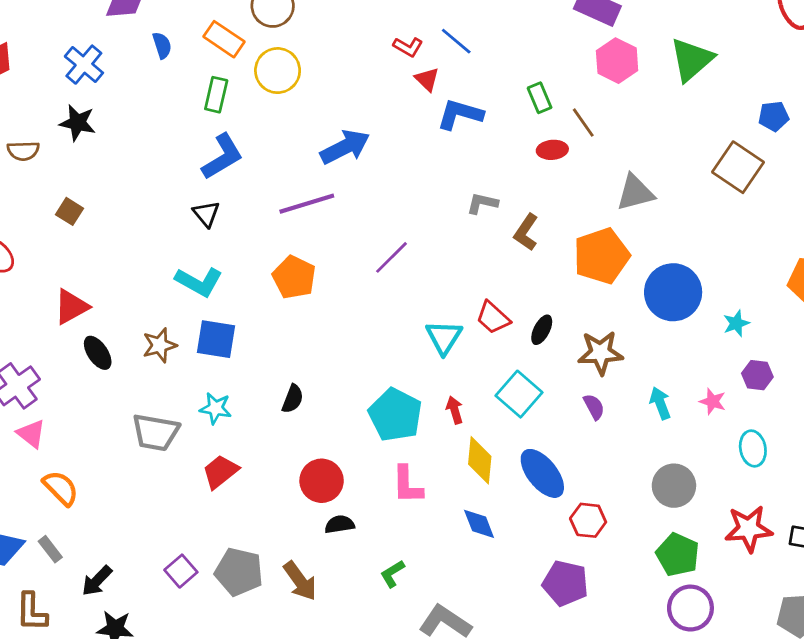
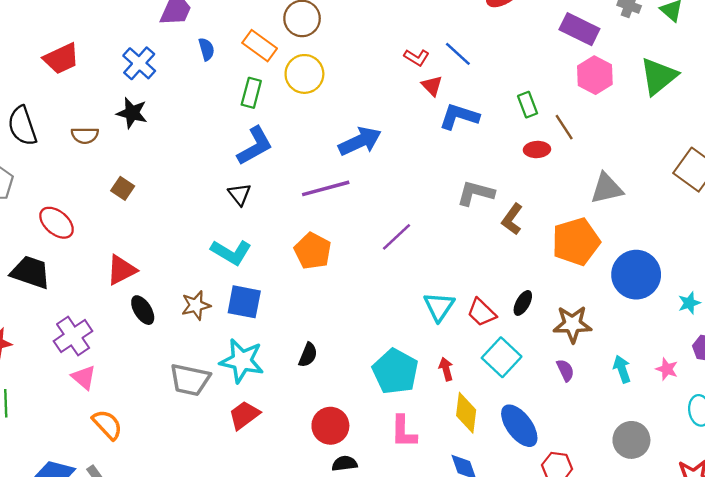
gray L-shape: (482, 203) -> (476, 193), size x1.4
red trapezoid: (493, 318) -> (481, 312), moved
cyan star: (216, 408) -> (242, 361), size x1.6

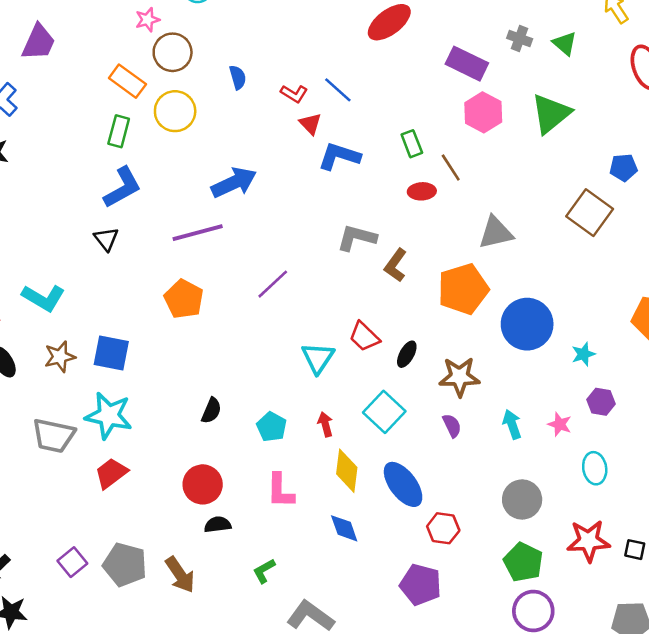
blue semicircle: (206, 49) -> (238, 77), moved
cyan L-shape: (231, 252) -> (44, 298), moved
red trapezoid: (481, 312) -> (364, 337), moved
black semicircle: (308, 355) -> (211, 411), moved
cyan pentagon: (395, 371) -> (272, 427), size x0.6

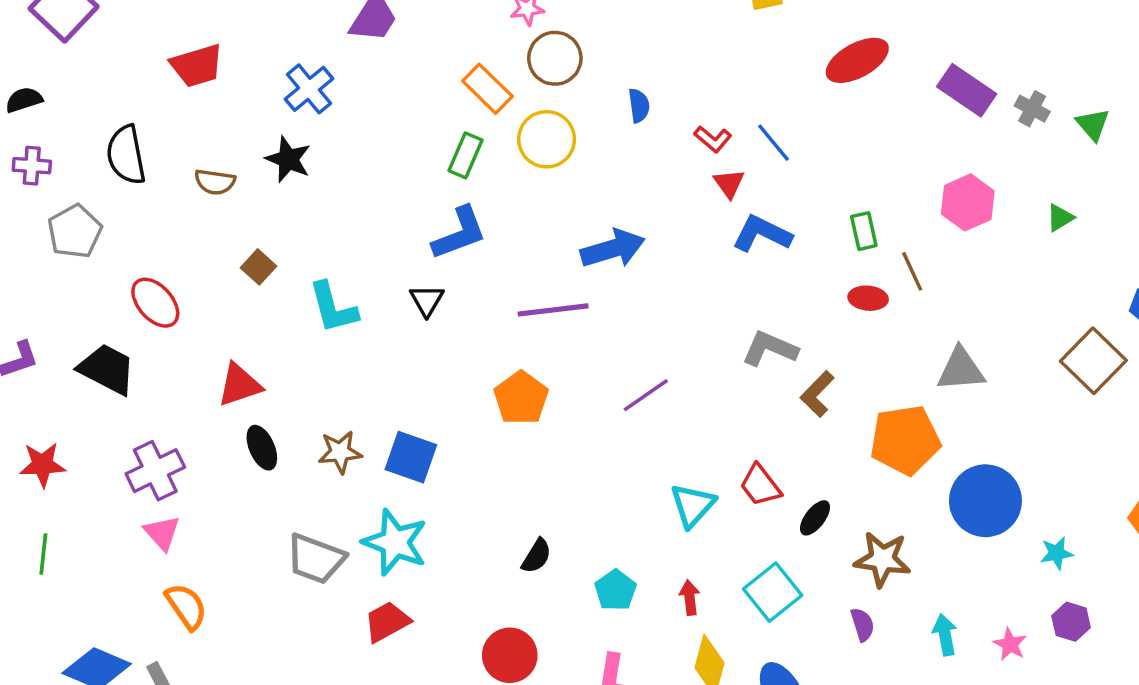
purple rectangle: (467, 64) -> (967, 90), moved
green triangle: (551, 114) -> (1060, 218), size x0.5
cyan L-shape: (44, 298) -> (333, 308), moved, turned 36

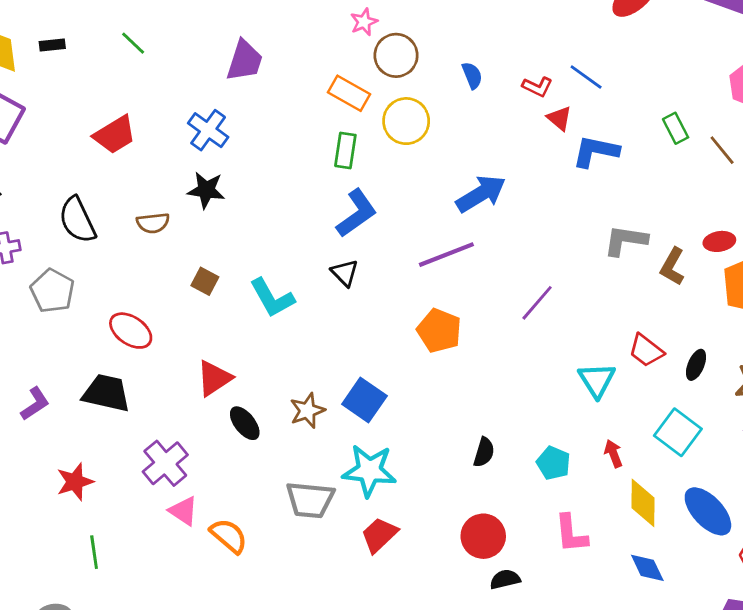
red ellipse: (868, 298) -> (719, 241), moved
blue square: (411, 457) -> (364, 400), turned 30
orange semicircle: (186, 606) -> (229, 536), moved

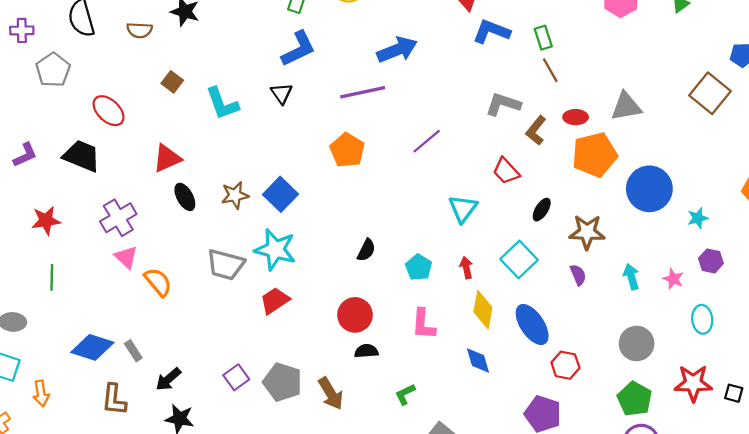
green rectangle: (676, 128) -> (543, 38), moved
brown line: (722, 150) -> (550, 70), moved
red trapezoid: (646, 350) -> (506, 171), moved

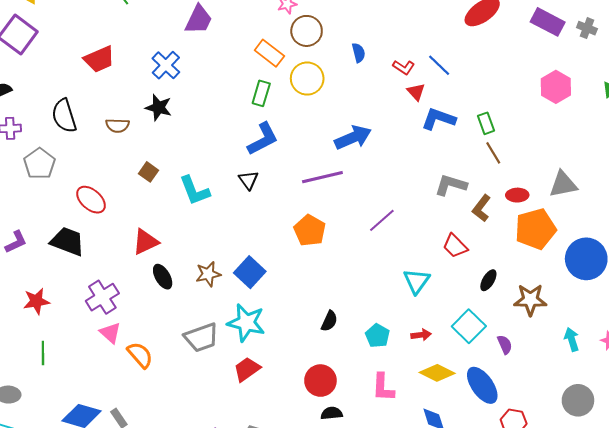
gray trapezoid: (226, 265) -> (201, 338), turned -33
red arrow: (466, 268) -> (421, 335), turned 96
purple semicircle: (578, 275) -> (505, 344), moved
yellow diamond: (483, 310) -> (437, 373), turned -72

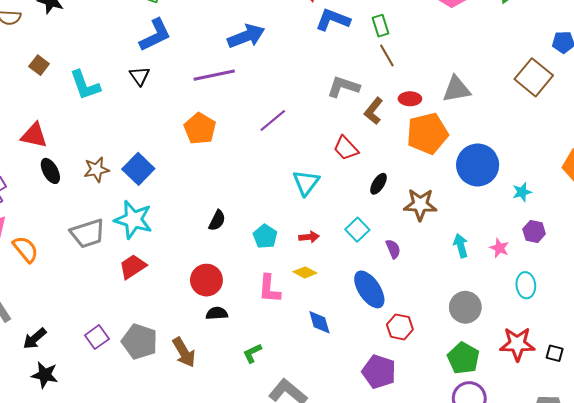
red triangle: (145, 242) -> (34, 135), turned 36
cyan square: (469, 326) -> (357, 230), size x0.7
yellow diamond: (437, 373) -> (305, 272), moved, size x0.7

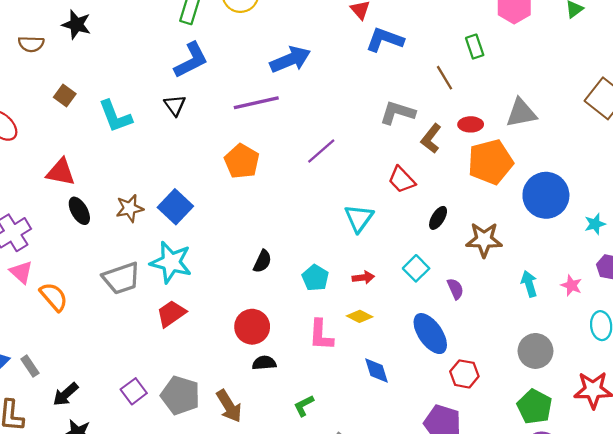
green rectangle: (380, 26) -> (475, 47), moved

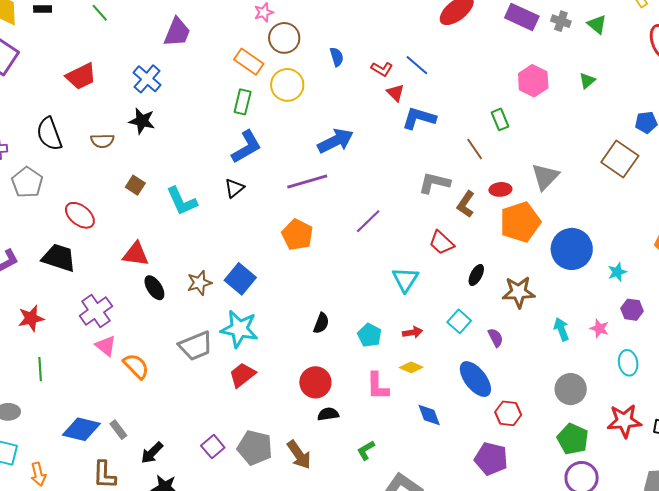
black triangle: (175, 105) -> (234, 188), turned 30
gray triangle: (521, 113) -> (545, 177), turned -32

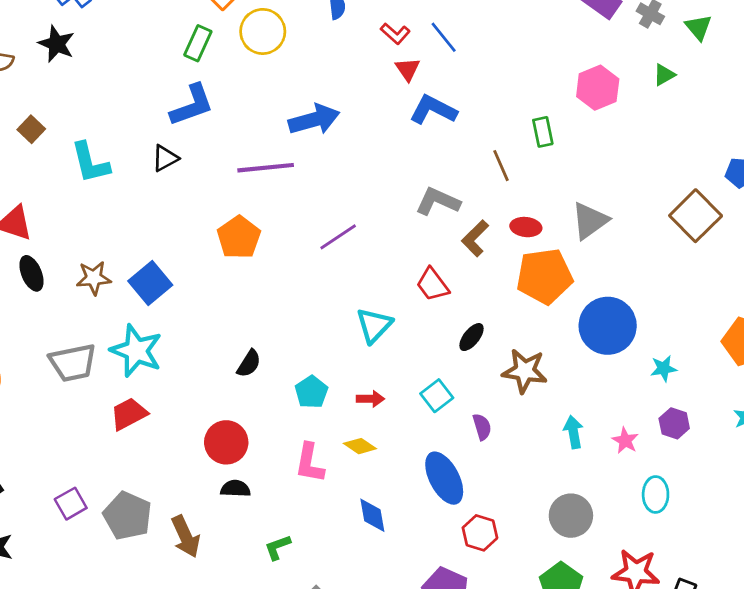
green triangle: (587, 81) -> (664, 75), moved

